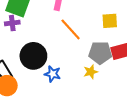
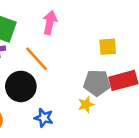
orange line: (71, 29) -> (37, 59), moved
blue star: (53, 74) -> (44, 118), moved

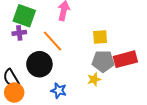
yellow square: (108, 47) -> (100, 37), moved

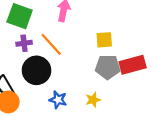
purple cross: (19, 33) -> (24, 43), moved
yellow star: (94, 79) -> (93, 100), moved

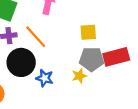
blue star: (58, 100) -> (45, 78), moved
yellow star: (93, 100) -> (79, 76), moved

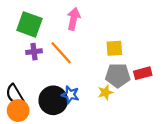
red rectangle: (116, 57) -> (143, 73), size x0.7
black circle: (21, 62) -> (53, 100), moved

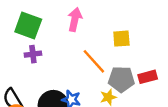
yellow square: (114, 48) -> (121, 39), moved
orange line: (61, 53) -> (94, 61), moved

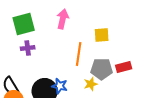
green square: (28, 25) -> (24, 24), turned -35
orange line: (94, 61) -> (79, 54), turned 50

